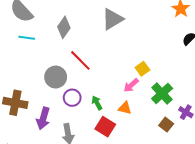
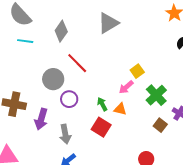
green arrow: (97, 103) -> (102, 104), moved

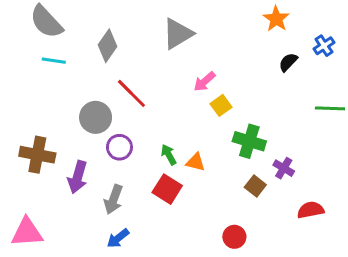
pink arrow: (126, 87) -> (205, 82), moved
green cross: (156, 95) -> (249, 141), turned -30
gray arrow: (65, 134) -> (113, 199), turned 30

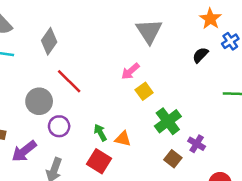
orange star: (276, 19) -> (210, 19), moved
gray triangle: (178, 34) -> (149, 31), moved, turned -32
green cross: (249, 141) -> (168, 121), turned 36
purple arrow: (78, 177) -> (24, 151), turned 36

